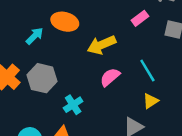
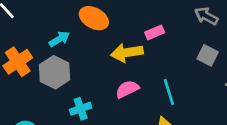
pink rectangle: (140, 18) -> (155, 32), moved
cyan arrow: (35, 36) -> (59, 39), moved

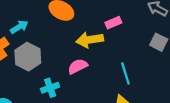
cyan arrow: (59, 39) -> (19, 27), moved
pink semicircle: (127, 89) -> (78, 66), moved

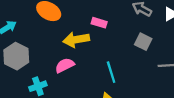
pink rectangle: (113, 23) -> (99, 23), turned 40

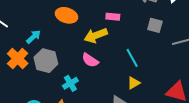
pink semicircle: (65, 65) -> (90, 60), turned -108

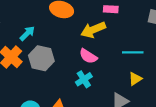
cyan line: (132, 58) -> (133, 52), turned -60
cyan cross: (70, 83) -> (84, 79), moved

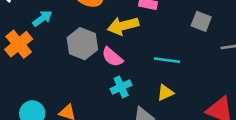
gray hexagon: (41, 58) -> (82, 44), moved
cyan cross: (84, 79) -> (121, 87), moved

